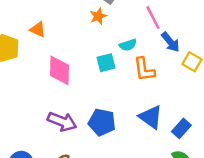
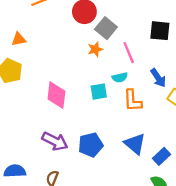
pink line: (153, 18) -> (129, 53), moved
orange triangle: (38, 30) -> (19, 39), moved, turned -40
blue pentagon: (102, 122) -> (91, 145), turned -30

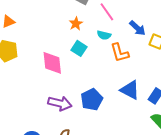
orange star: (95, 49) -> (76, 24), moved
cyan semicircle: (120, 77) -> (104, 35), turned 40
cyan square: (99, 92) -> (79, 48), moved, turned -35

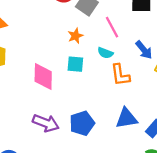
cyan square: (79, 48) -> (75, 64), turned -35
blue triangle: (130, 90) -> (126, 118), turned -45

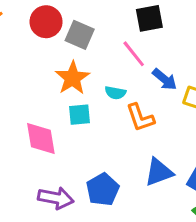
pink line: (112, 27) -> (134, 54), moved
orange star: (75, 36) -> (72, 78), size x1.6

